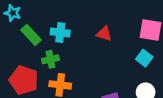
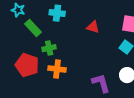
cyan cross: (60, 33) -> (57, 13), moved

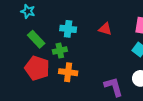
cyan cross: (57, 13) -> (68, 29), moved
green rectangle: (33, 28) -> (36, 39), moved

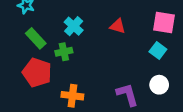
cyan cross: (68, 29) -> (74, 26), turned 35
orange cross: (68, 72) -> (72, 96), moved

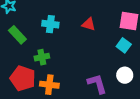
cyan cross: (74, 26) -> (50, 24), turned -35
green cross: (64, 52) -> (42, 57), moved
red pentagon: (37, 73) -> (23, 78), moved

